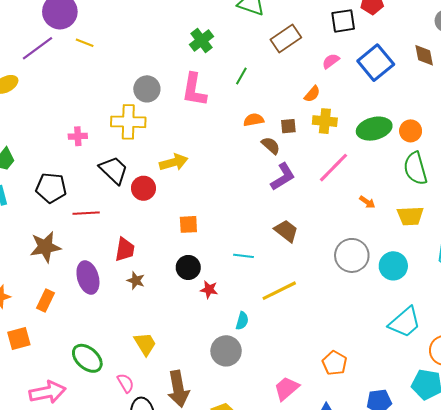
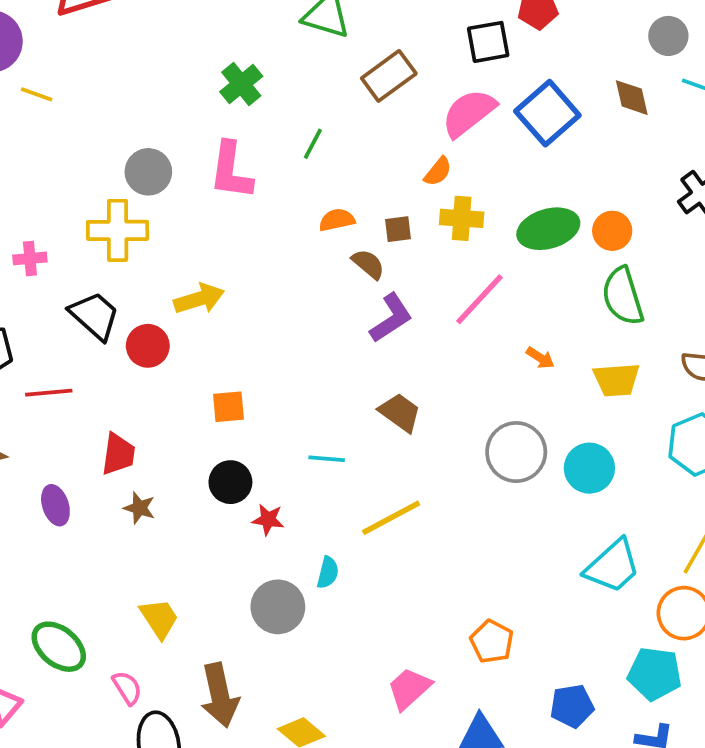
pink semicircle: (331, 61) -> (469, 113), size x1.8
purple ellipse: (88, 278) -> (55, 505), size x0.7
gray circle: (226, 351) -> (278, 607), moved

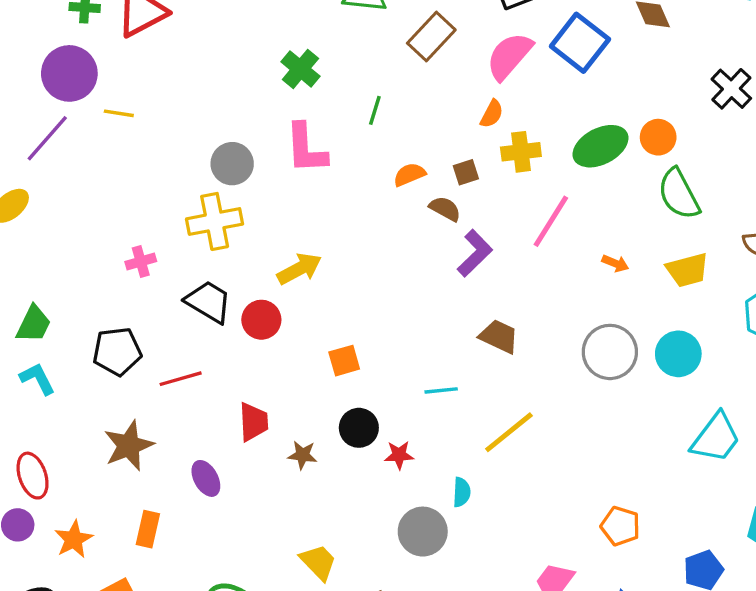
brown star: (139, 508) -> (302, 455), moved

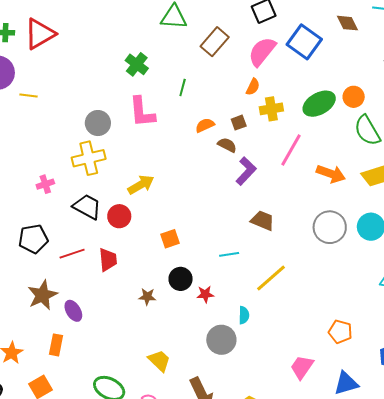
orange arrow: (615, 263) -> (331, 174), size x1.8
red trapezoid: (254, 422) -> (108, 260), moved
purple ellipse: (206, 478) -> (73, 311), moved

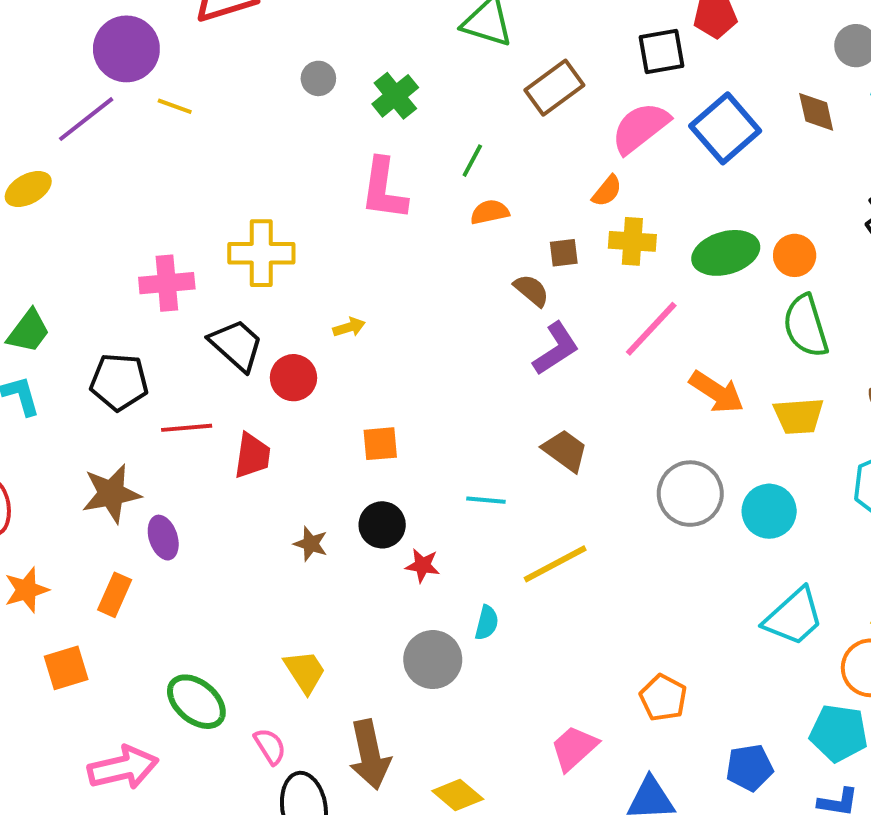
gray circle: (98, 123) -> (318, 78), moved, size x0.7
orange semicircle: (205, 125) -> (490, 212), moved
pink cross: (45, 184) -> (167, 283), size x1.5
yellow arrow: (141, 185) -> (349, 327), size x0.6

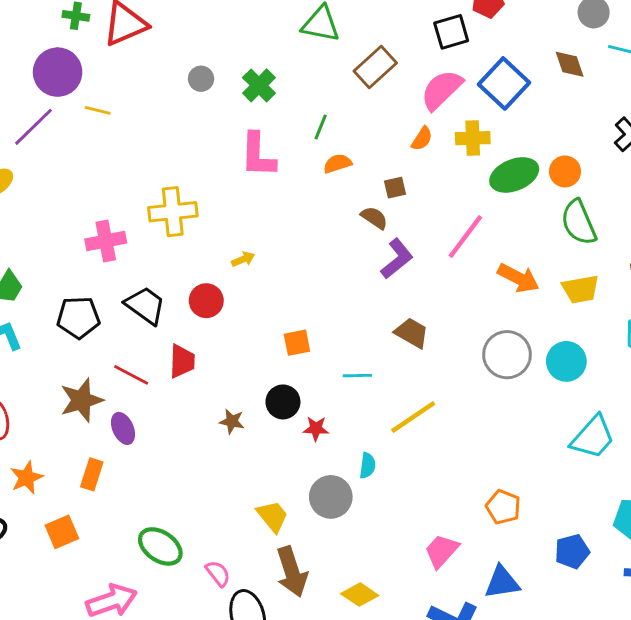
yellow cross: (632, 241) -> (473, 138), moved
black trapezoid: (236, 345) -> (145, 305), moved
red line: (187, 428) -> (131, 375), moved, turned 39
orange square: (380, 444) -> (297, 343), moved
yellow trapezoid: (305, 672) -> (272, 516), moved

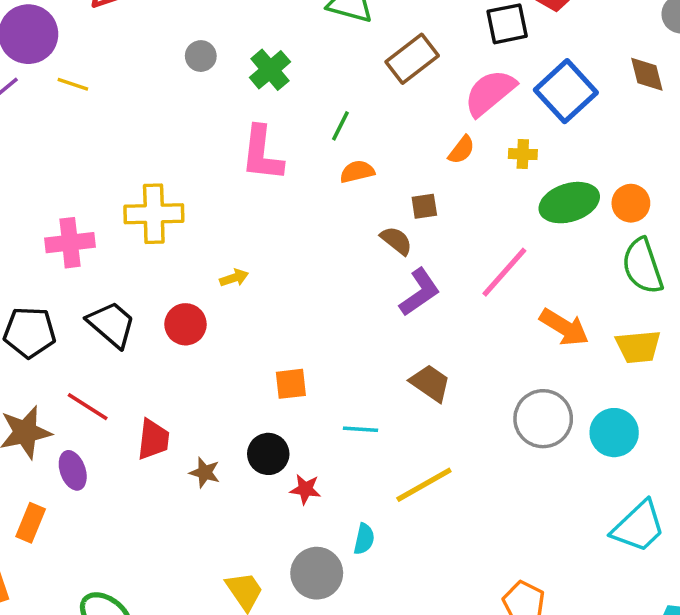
yellow cross: (473, 138) -> (523, 154), size x0.7
red trapezoid: (182, 361) -> (153, 439), moved

